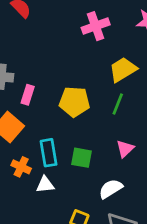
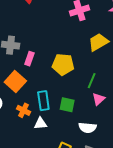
green line: (118, 104) -> (92, 81), moved
white semicircle: (111, 189) -> (87, 128), turned -144

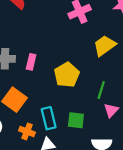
pink rectangle: (29, 59) -> (31, 62), moved
yellow pentagon: (63, 64) -> (67, 75), turned -30

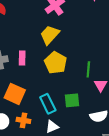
yellow trapezoid: (105, 46) -> (50, 35), moved
orange cross: (27, 131) -> (23, 120), moved

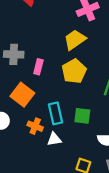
pink rectangle: (22, 58) -> (38, 67), moved
orange cross: (23, 120) -> (35, 126), moved

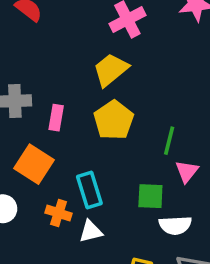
green square: (82, 116) -> (150, 196), moved

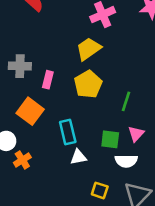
pink triangle: (187, 171) -> (136, 134), moved
orange cross: (59, 213) -> (22, 160), moved, turned 36
white triangle: (91, 231) -> (78, 157), moved

